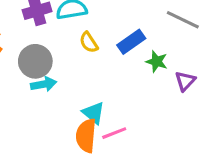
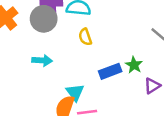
blue rectangle: (131, 42) -> (110, 71), moved
gray circle: (35, 61) -> (44, 19), moved

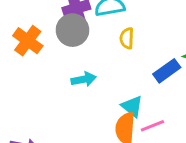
yellow semicircle: (85, 37) -> (127, 38), turned 36

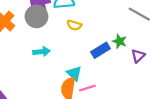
yellow semicircle: (127, 38) -> (74, 25), turned -80

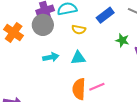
blue rectangle: (100, 50) -> (105, 15), moved
cyan triangle: (74, 73) -> (78, 58), moved, turned -42

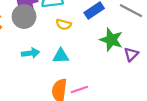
green star: (122, 40) -> (111, 40), size x1.5

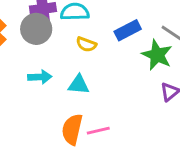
green star: (111, 40) -> (157, 55), moved

